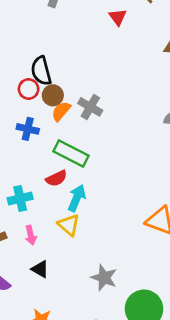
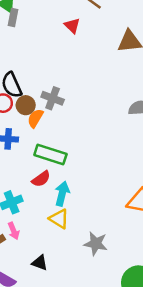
gray cross: (90, 107) -> (53, 98), moved
pink arrow: (31, 235) -> (14, 231), moved
gray star: (104, 278) -> (96, 244), moved

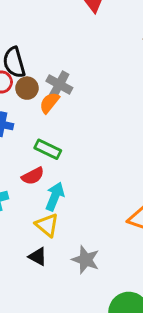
orange semicircle: (35, 118) -> (49, 103), moved
green rectangle: (50, 155) -> (48, 149), size x0.7
black triangle: (40, 263) -> (38, 257), moved

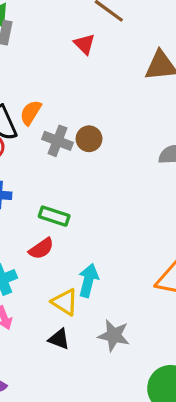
brown circle: (27, 88) -> (89, 139), moved
orange semicircle: (49, 103) -> (31, 113), moved
cyan arrow: (55, 196) -> (88, 280), moved

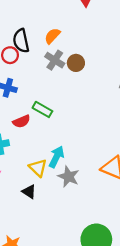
orange semicircle: (31, 113) -> (52, 36), moved
red semicircle: (41, 249) -> (21, 121), moved
gray star: (114, 335) -> (69, 177), moved

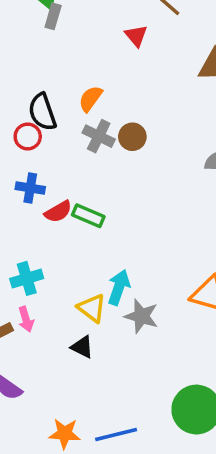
red semicircle: (21, 121) -> (58, 212), moved

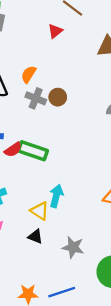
red triangle: (136, 36) -> (55, 31), turned 35
green rectangle: (88, 216) -> (33, 151), size x1.4
gray star: (141, 316) -> (73, 247), moved

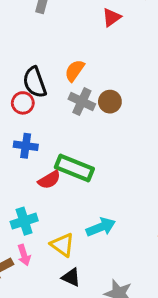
red semicircle: (13, 150) -> (49, 180), moved
cyan arrow: (56, 196) -> (101, 227), turned 50
yellow triangle: (40, 211) -> (62, 245), moved

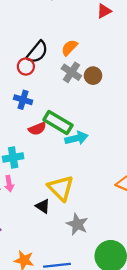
black semicircle: (35, 82) -> (37, 52), turned -130
cyan arrow: (101, 227) -> (76, 138), moved
yellow triangle: (62, 245) -> (61, 188), moved, size x1.4

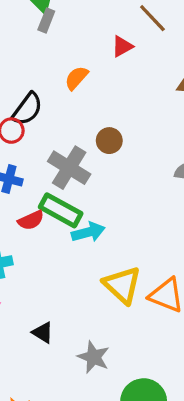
orange semicircle: (69, 48) -> (76, 78), moved
gray cross: (71, 72) -> (69, 168), moved, size x1.4
yellow triangle: (61, 188) -> (122, 285), moved

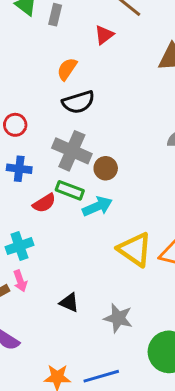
gray rectangle: (46, 21) -> (55, 15), moved
black semicircle: (27, 109) -> (78, 102), moved, turned 44
brown circle: (109, 141) -> (106, 168), moved
green rectangle: (61, 210) -> (70, 190), size x0.7

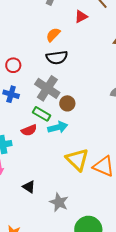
red semicircle: (44, 203) -> (29, 130), moved

